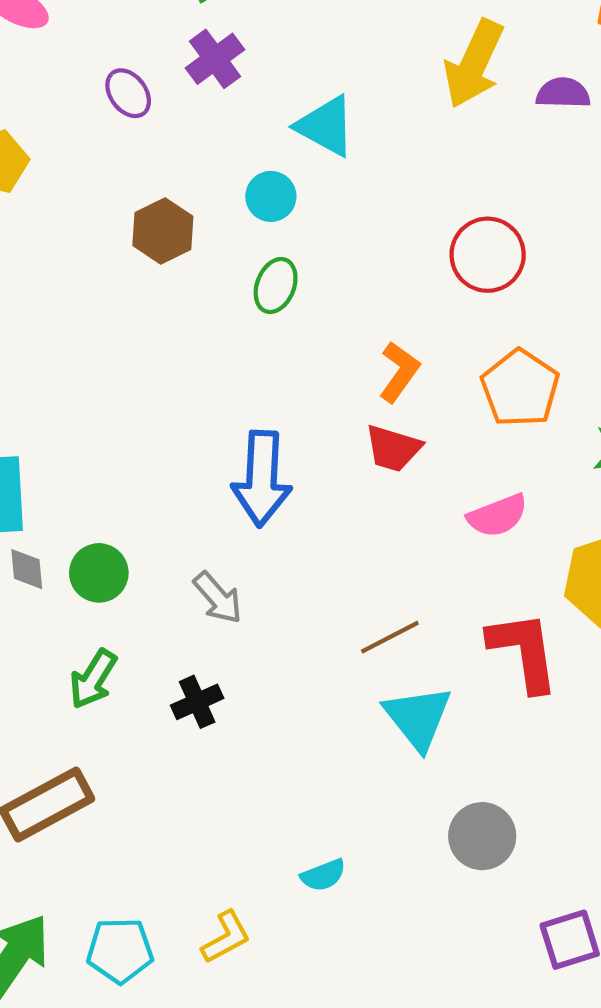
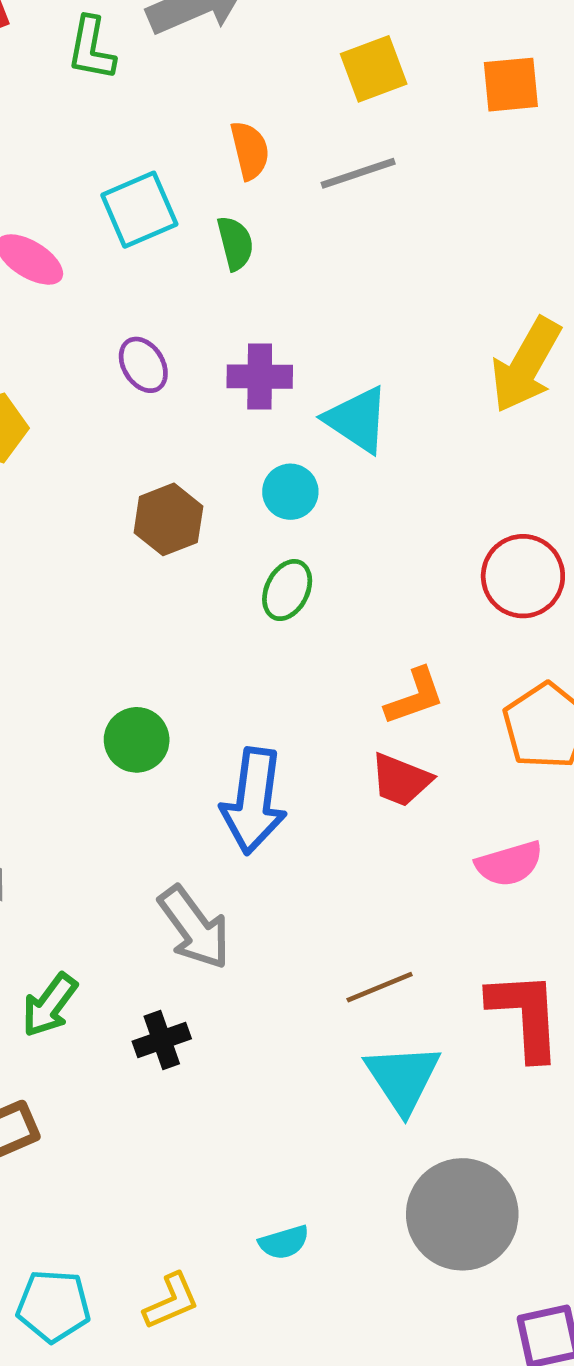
purple cross: (215, 59) -> (260, 377), moved, turned 32
orange L-shape: (399, 372) -> (415, 697), turned 30
green circle: (99, 573) -> (137, 740), moved
gray arrow: (218, 598) -> (194, 928), size x1.4
gray circle: (482, 836) -> (462, 1214), size x1.5

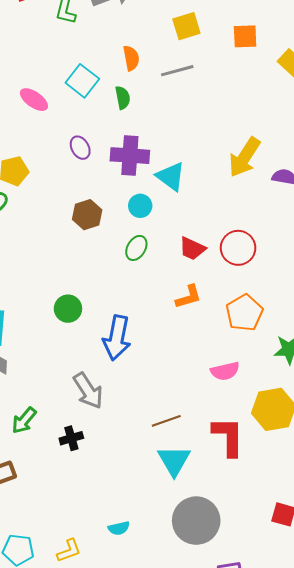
cyan square: (139, 210) -> (82, 81), turned -32
purple cross: (260, 377) -> (130, 156), size x1.4
red trapezoid: (401, 780) -> (192, 249), moved

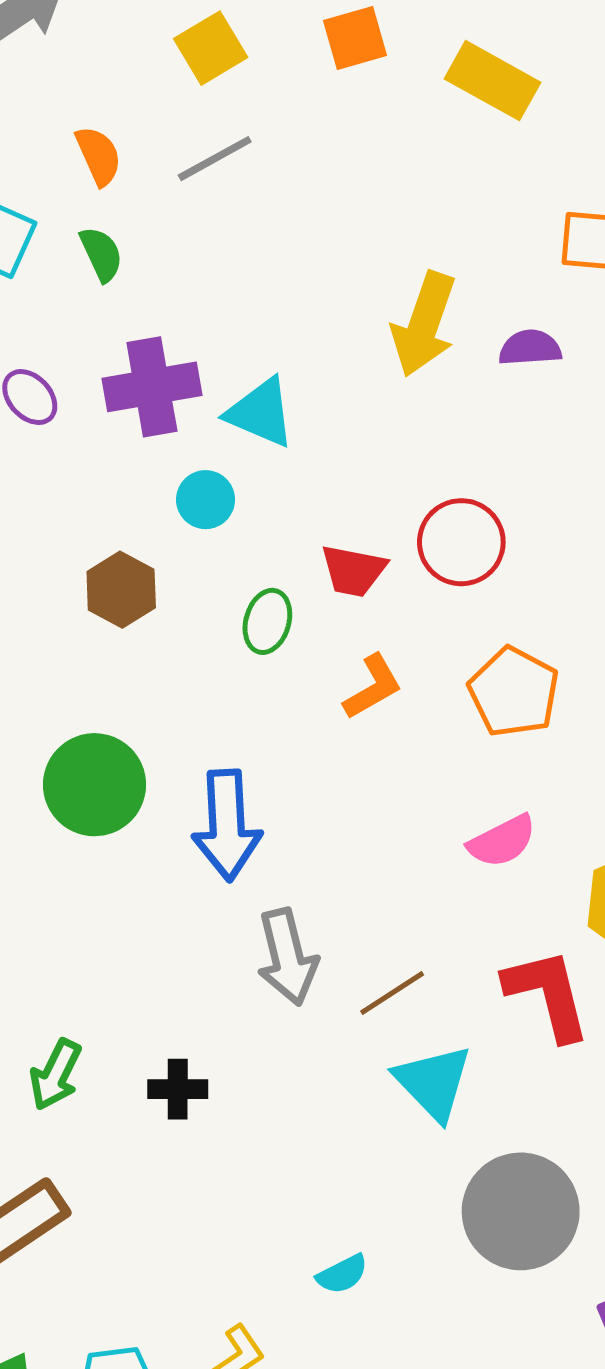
brown hexagon: (87, 215) -> (121, 590), moved
green ellipse: (136, 248) -> (267, 621), moved
green circle: (68, 309) -> (95, 785), size x1.5
gray arrow: (88, 391) -> (287, 957), moved, turned 33
black cross: (71, 438) -> (178, 1089), turned 30

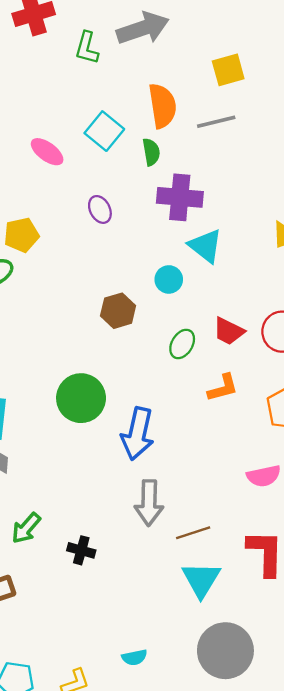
orange semicircle: (99, 156) -> (162, 106), size x1.5
purple cross: (152, 387) -> (180, 197), moved

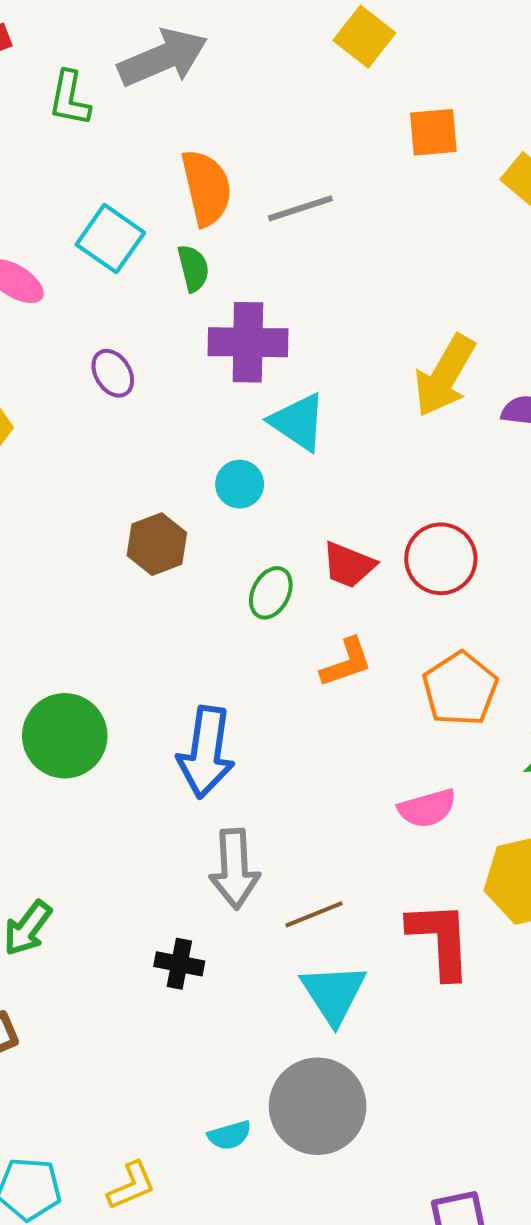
yellow square: (228, 70) -> (364, 37), moved, turned -32
green circle: (81, 398) -> (65, 736), moved
black cross: (81, 550) -> (179, 964), moved
gray circle: (225, 651) -> (318, 1106), moved

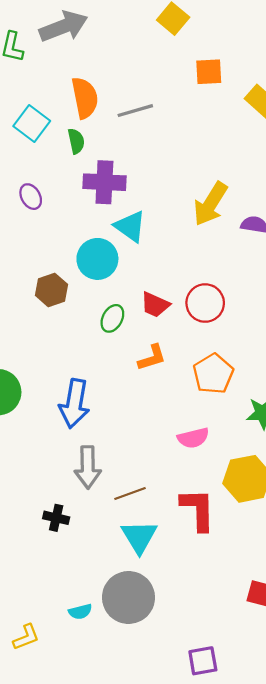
cyan circle: (240, 484) -> (97, 259), size x1.6

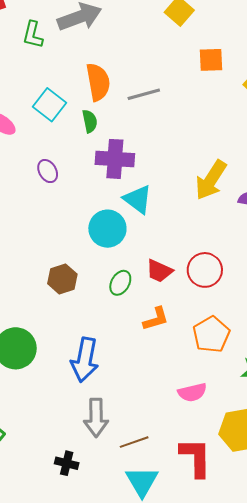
brown hexagon: (52, 290) -> (62, 279), moved

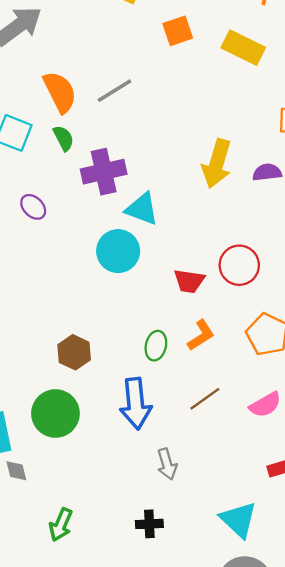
brown hexagon: (62, 279) -> (74, 352), moved
green ellipse: (120, 283) -> (156, 346), moved
gray arrow: (96, 418) -> (167, 464), size x0.7
brown line: (134, 442) -> (205, 399), moved

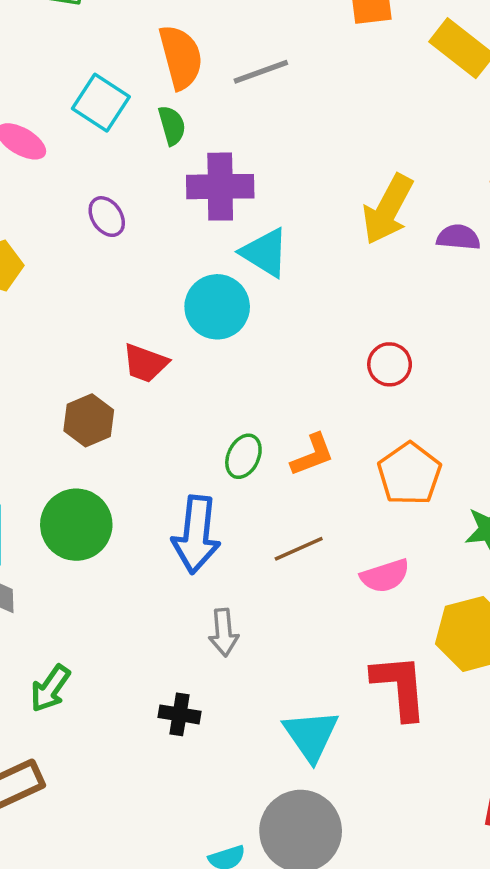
red circle: (239, 265) -> (390, 364), size x0.7
red trapezoid: (189, 281) -> (145, 363), moved
brown hexagon: (74, 352) -> (89, 420), moved

